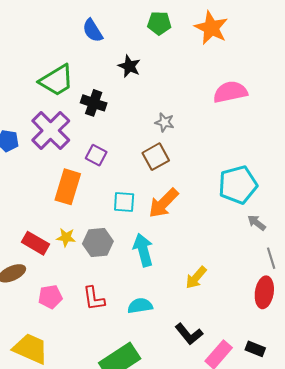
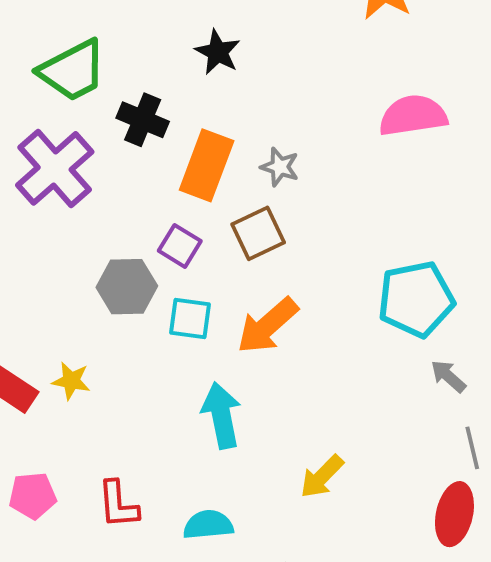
purple square: (96, 155) -> (180, 246), moved
orange rectangle: (68, 187) -> (207, 165), moved
gray hexagon: (98, 243) -> (127, 287), moved

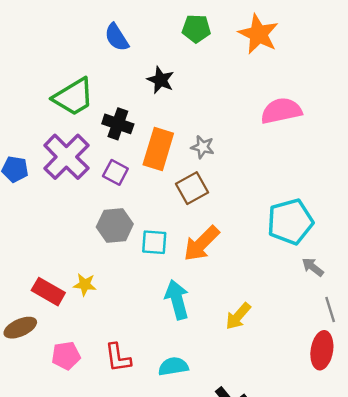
purple square: (180, 246) -> (115, 172), moved
yellow arrow: (322, 477) -> (238, 316), moved

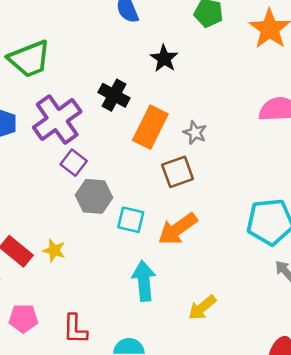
green trapezoid: (73, 97) -> (29, 59), moved
purple square: (115, 172) -> (74, 163), moved

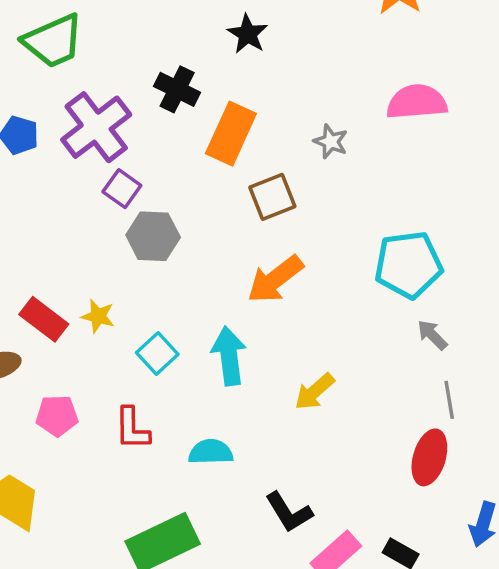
gray star: (195, 133) -> (331, 141), moved
cyan square: (131, 220) -> (157, 354), moved, turned 36

